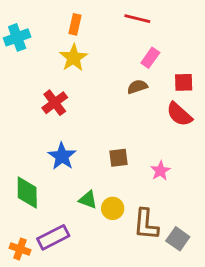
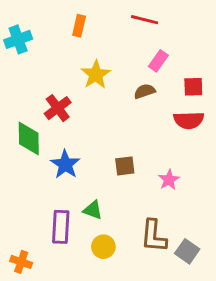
yellow star: (74, 58) -> (96, 75), moved
red semicircle: (179, 114) -> (189, 120), turned -44
green diamond: (27, 192) -> (29, 139), moved
yellow circle: (113, 208) -> (103, 247), moved
purple rectangle: (53, 237) -> (61, 227), moved, turned -60

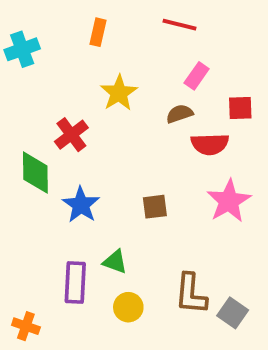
red semicircle: (189, 120) -> (210, 144), moved
pink star: (169, 180) -> (229, 201), moved, size x1.6

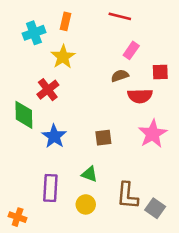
cyan cross: (22, 49) -> (34, 33), moved
yellow star: (119, 93) -> (63, 57), moved
green triangle: (115, 262) -> (90, 174), moved

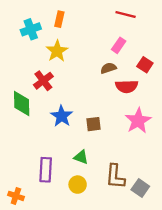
red line: (120, 16) -> (126, 14), moved
red square: (160, 72) -> (145, 65), turned 35
blue star: (54, 136) -> (62, 116), moved

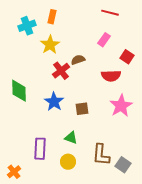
brown semicircle: (108, 68) -> (78, 60), moved
red cross: (43, 81) -> (61, 71), moved
orange cross: (16, 196) -> (14, 172), turned 32

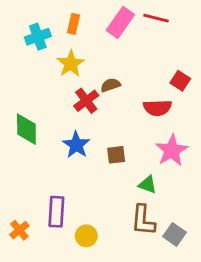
pink rectangle: (104, 40) -> (120, 22), moved, size x1.5
green triangle: (71, 138) -> (147, 185), moved
yellow circle: (68, 162) -> (86, 236), moved
orange cross: (14, 172) -> (19, 230), moved

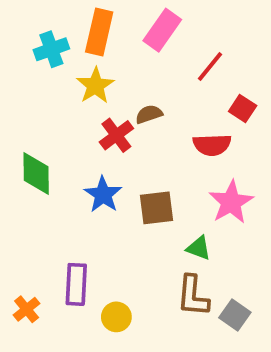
red line: (156, 18) -> (210, 66), moved, turned -65
orange rectangle: (73, 24) -> (99, 32), size x1.6
brown square: (116, 155) -> (157, 208), size x1.4

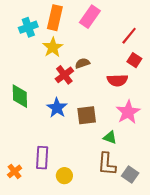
red line: (210, 66) -> (129, 36), moved

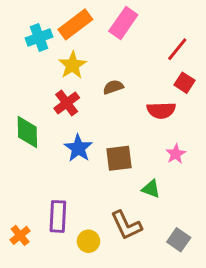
orange rectangle: (55, 18) -> (75, 24), turned 40
red cross: (64, 75) -> (67, 103), moved
pink star: (128, 112) -> (176, 154), size x0.6
brown L-shape: (107, 164) -> (126, 225), moved, turned -30

